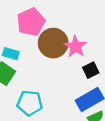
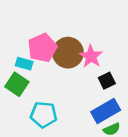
pink pentagon: (31, 22) -> (42, 48), moved

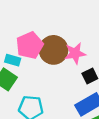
pink star: (91, 56) -> (75, 53), turned 30

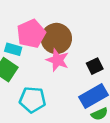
pink star: (75, 53) -> (58, 60), moved, turned 30

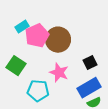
cyan rectangle: (13, 49) -> (22, 27), moved, turned -48
pink star: (58, 60) -> (59, 73), moved

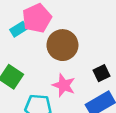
pink pentagon: (37, 36) -> (37, 18), moved

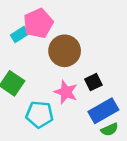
black square: (101, 73) -> (93, 82), moved

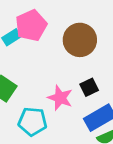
brown circle: (65, 51) -> (80, 40), moved

